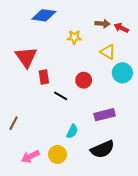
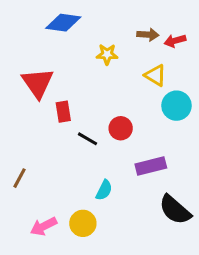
red arrow: (121, 28) -> (175, 41), turned -40
red circle: (84, 80) -> (121, 128), moved
black semicircle: (102, 149) -> (175, 210), moved, turned 65

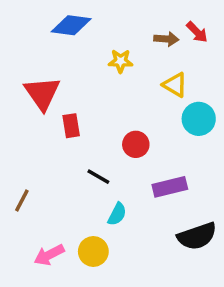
red arrow: (175, 41) -> (197, 32), moved, turned -120
black line: (87, 139) -> (98, 177), moved
black semicircle: (175, 210) -> (197, 236), turned -60

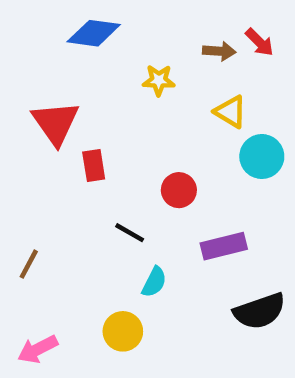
pink arrow: (49, 255) -> (38, 349), moved

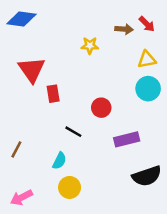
blue diamond: (94, 33) -> (21, 19), moved
yellow triangle: (230, 112) -> (147, 60), moved, turned -42
cyan semicircle: (154, 282) -> (59, 161), moved

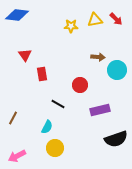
brown arrow: (124, 29) -> (98, 57), moved
yellow star: (90, 46) -> (71, 26), moved
yellow triangle: (147, 60) -> (95, 20), moved
red triangle: (32, 70) -> (25, 55), size x0.6

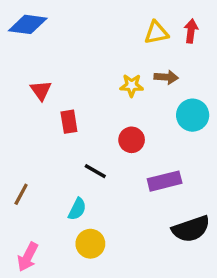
red arrow: (116, 19) -> (191, 31), turned -128
yellow star: (71, 26) -> (132, 85), moved
brown arrow: (98, 57) -> (166, 77), moved
pink arrow: (17, 156) -> (28, 257), turned -36

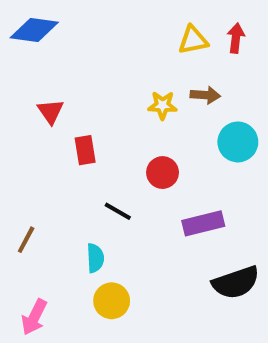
cyan semicircle: (77, 209) -> (95, 258), turned -30

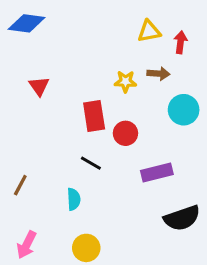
red arrow: (236, 38) -> (180, 42), moved
red rectangle: (85, 150) -> (94, 116), moved, size x1.4
yellow circle: (112, 301) -> (86, 248), moved

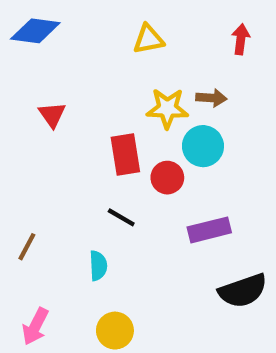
yellow triangle: (149, 31) -> (148, 39), moved
red arrow: (180, 42) -> (241, 39), moved
yellow star: (125, 81) -> (167, 108), size x1.4
cyan circle: (184, 110) -> (203, 146), moved

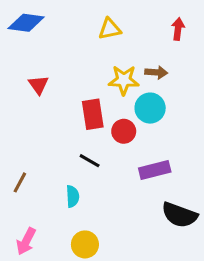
black semicircle: (243, 291) -> (180, 215), turned 39

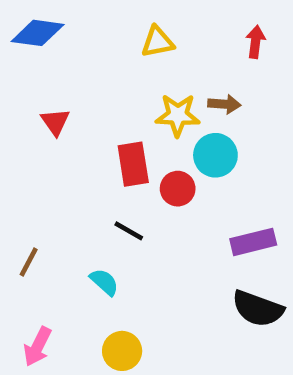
purple rectangle: (155, 170) -> (253, 242), moved
cyan semicircle: (73, 196) -> (104, 282), turned -45

